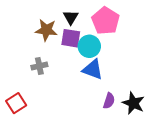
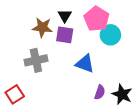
cyan circle: (89, 46) -> (110, 35), moved
gray cross: (39, 66) -> (36, 60), size x1.5

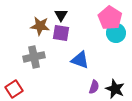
pink pentagon: (97, 19) -> (110, 18), moved
cyan circle: (110, 35) -> (116, 33), moved

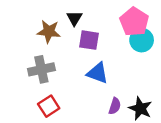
purple square: (61, 33) -> (89, 40), moved
red square: (14, 89) -> (49, 106), moved

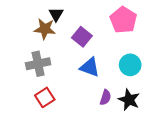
black triangle: (74, 18) -> (56, 14), moved
purple square: (89, 40) -> (82, 37), turned 30
cyan circle: (142, 40) -> (130, 65), moved

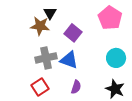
gray cross: (38, 64) -> (46, 58), moved
blue triangle: (90, 67) -> (69, 60), moved
purple semicircle: (105, 97) -> (76, 87), moved

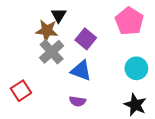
gray cross: (46, 58) -> (52, 52), moved, turned -30
red square: (40, 87) -> (21, 91), moved
purple semicircle: (76, 87) -> (78, 101), moved, turned 80

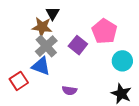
pink pentagon: (129, 21) -> (104, 31), moved
purple square: (86, 39) -> (78, 45), moved
blue triangle: (81, 71) -> (41, 66), moved

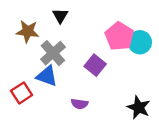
brown star: (42, 27) -> (28, 31), moved
purple square: (78, 45) -> (95, 65), moved
cyan circle: (122, 61) -> (140, 42), moved

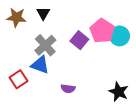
black triangle: (60, 16) -> (43, 13), moved
brown star: (28, 31) -> (16, 17), moved
purple square: (95, 65) -> (79, 40), moved

